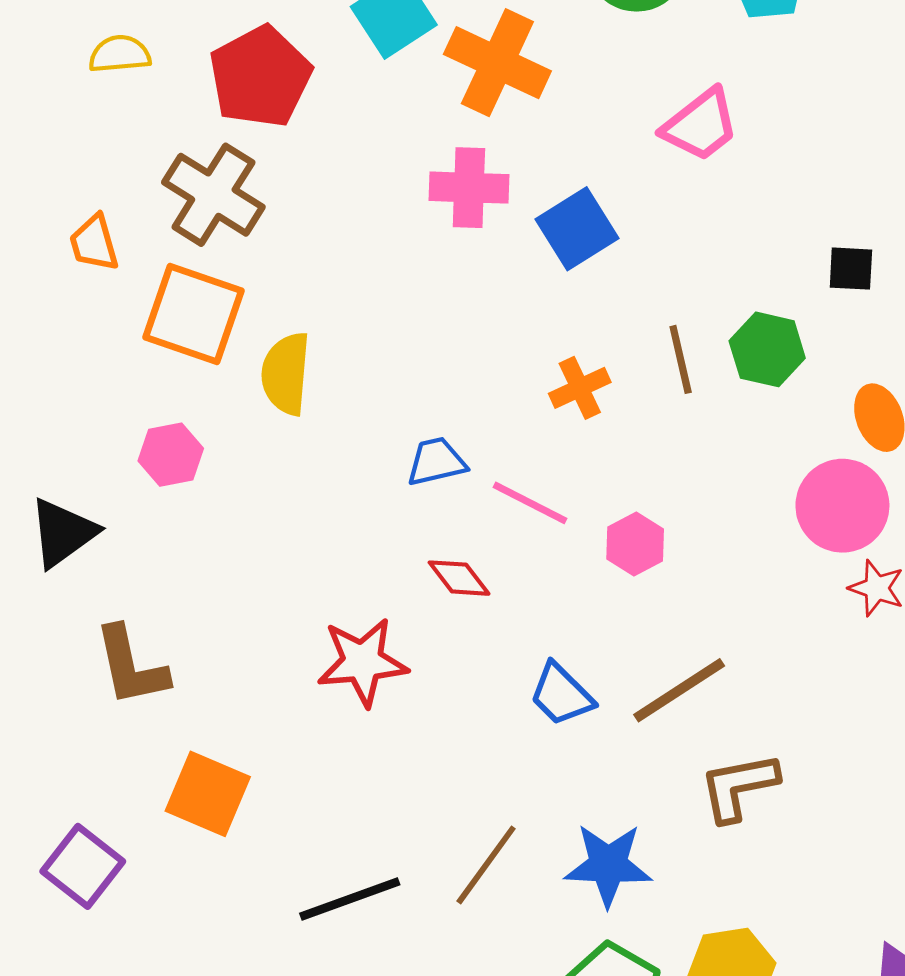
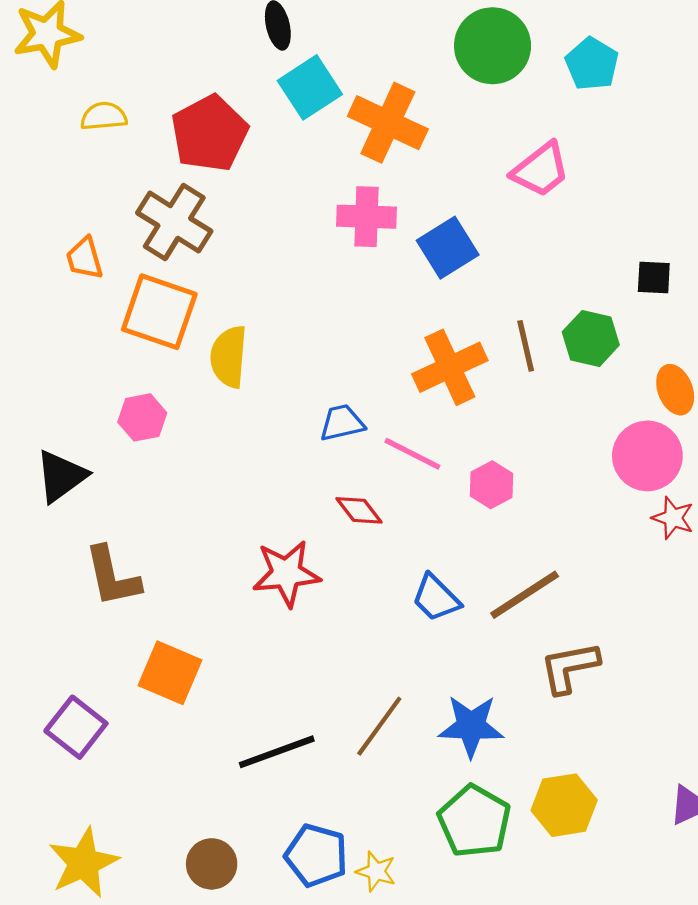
orange cross: (580, 388) -> (450, 367), size x1.6

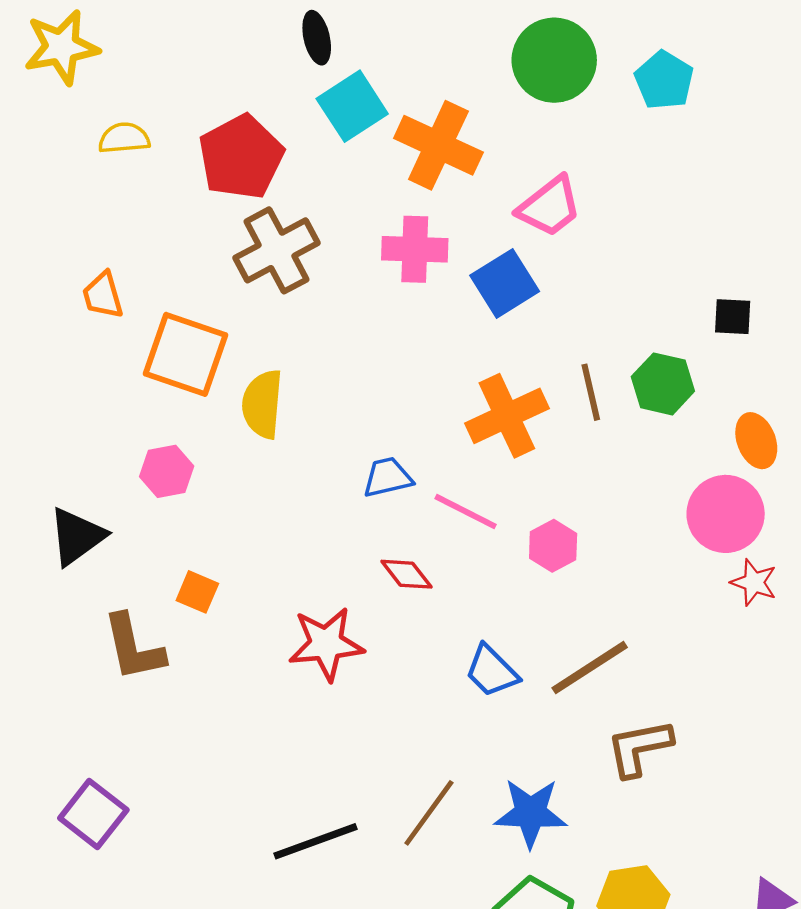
pink trapezoid: (541, 170) -> (549, 207), moved
brown cross: (174, 222) -> (277, 250), moved, turned 30
orange square: (170, 673) -> (197, 592), moved, size x0.6

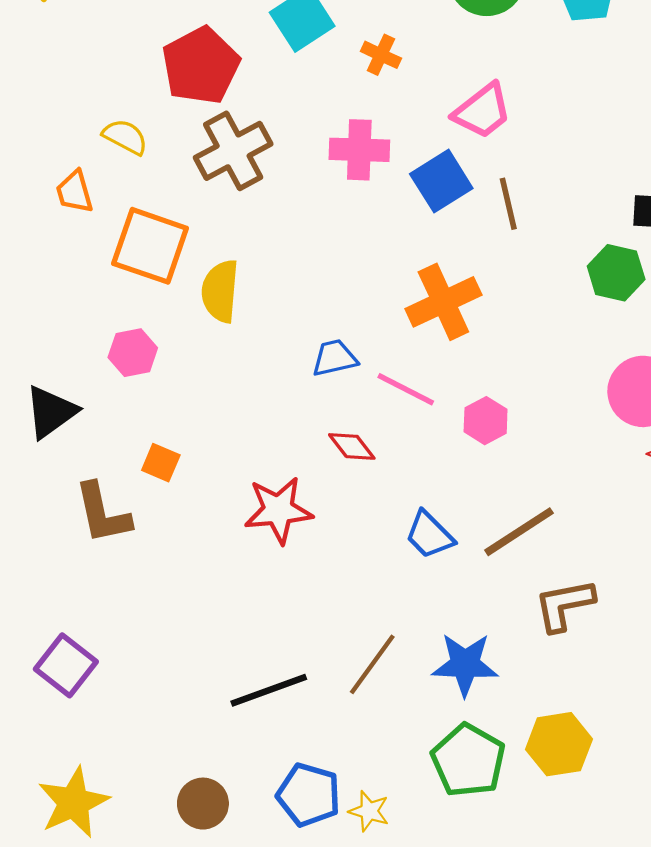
yellow semicircle: (124, 138) -> (125, 137), moved, turned 33
orange cross: (438, 145) -> (381, 55), size x0.5
green hexagon: (663, 384) -> (616, 273), moved
brown line: (591, 392) -> (508, 204), moved

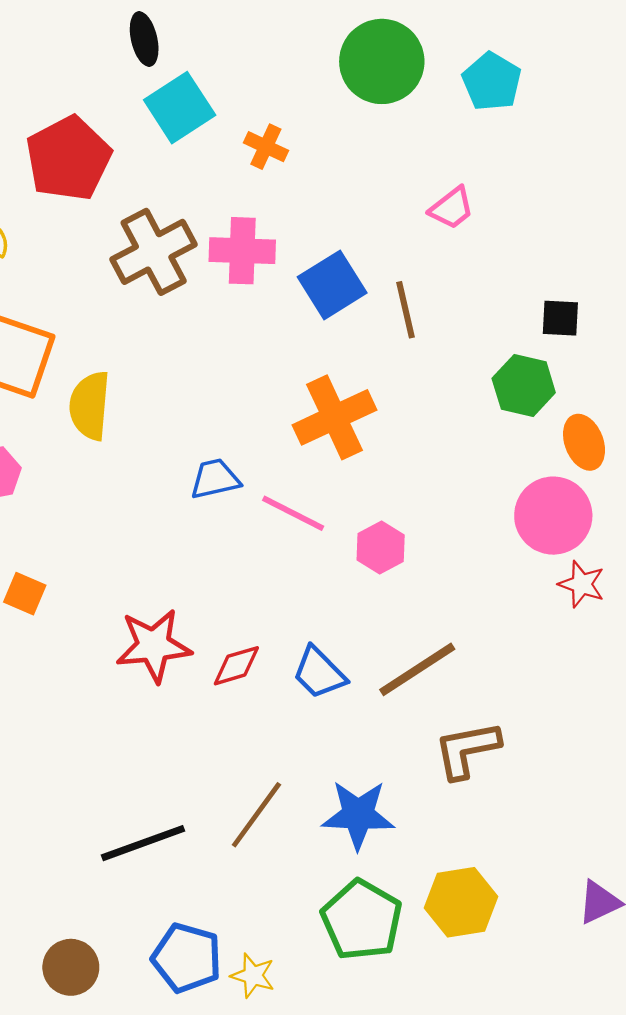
pink trapezoid: (482, 111) -> (452, 208), moved, size x0.7
brown cross: (233, 151) -> (154, 252), moved
red diamond: (352, 446) -> (236, 666), moved, turned -69

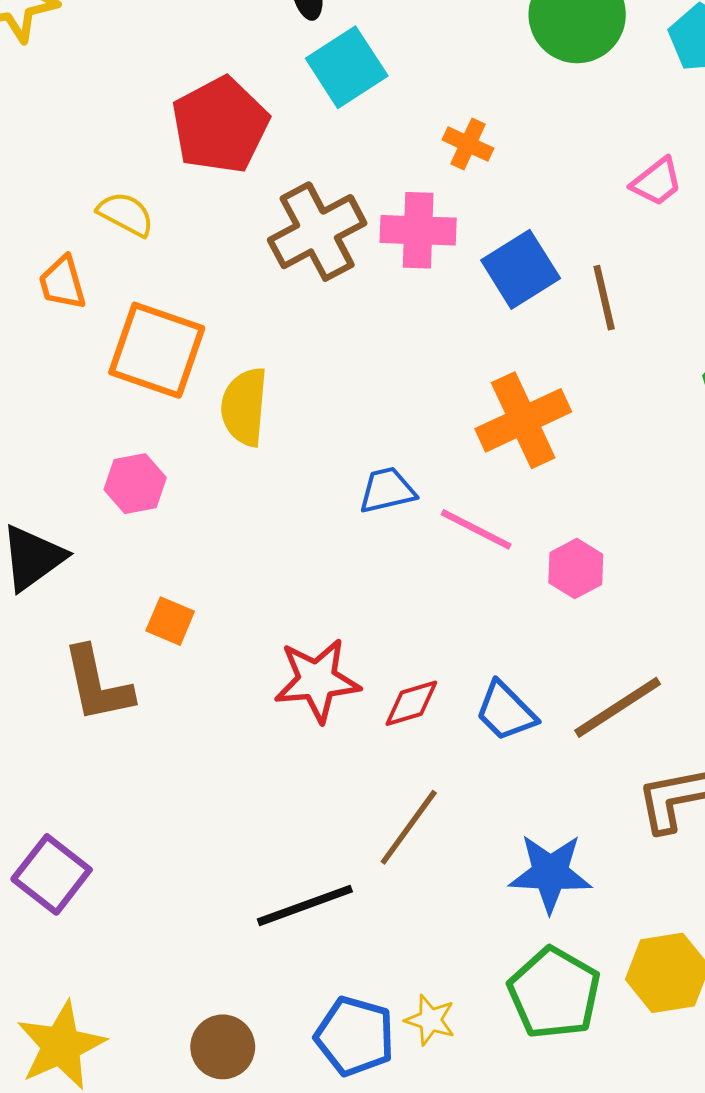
orange cross: (266, 147) -> (468, 144), moved
brown line: (256, 815) -> (409, 827), moved
yellow star: (253, 976) -> (430, 1020), moved

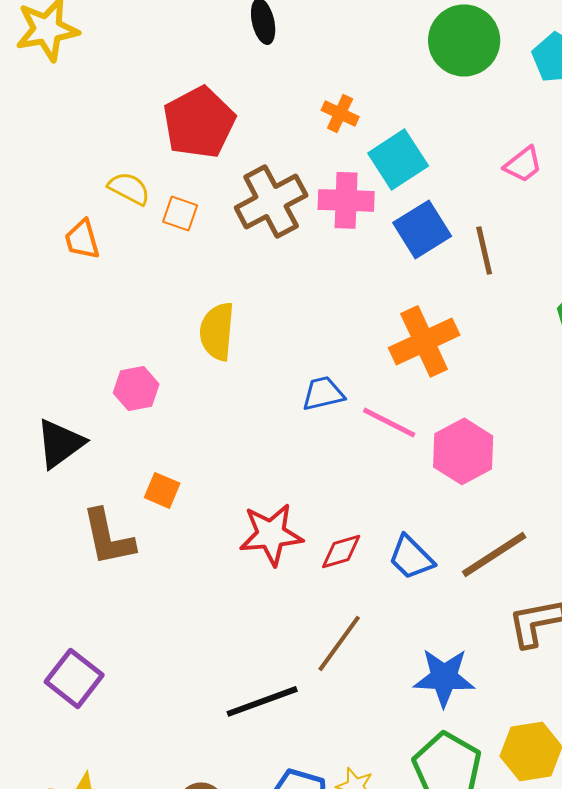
cyan square: (347, 67) -> (398, 159), moved
orange cross: (468, 144) -> (340, 113), moved
orange square: (157, 350) -> (180, 213), moved, size x0.5
pink hexagon: (576, 569) -> (463, 451), size x1.5

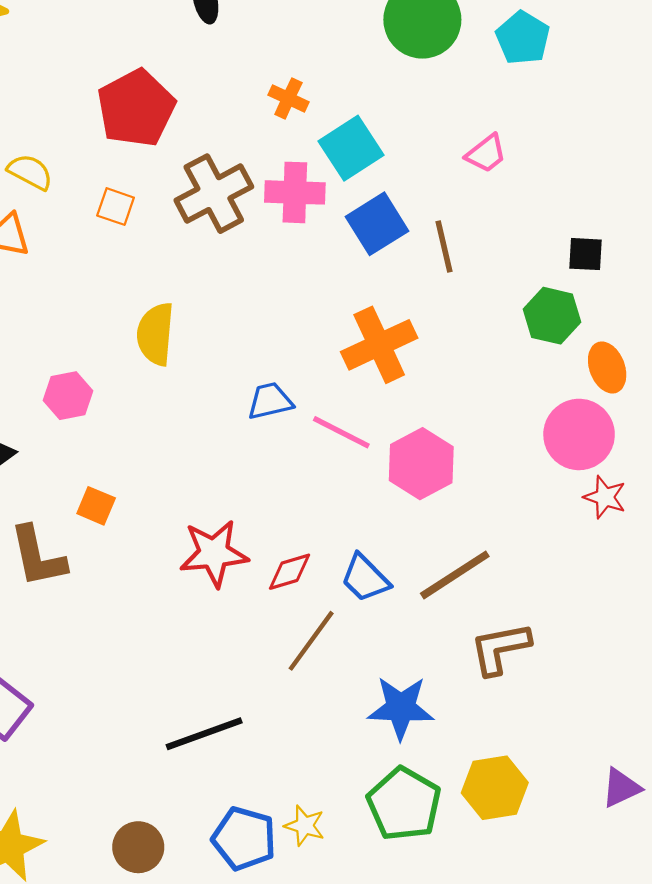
yellow semicircle: (129, 188) -> (30, 172), moved
brown line: (339, 643) -> (311, 641), moved

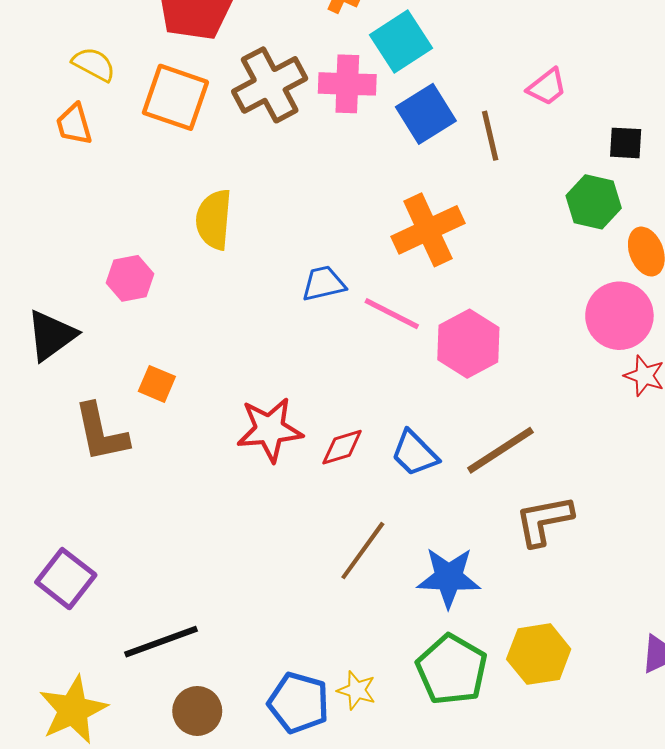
pink trapezoid: (486, 154) -> (547, 87), moved
orange square: (116, 207) -> (175, 97), size x1.8
brown line: (311, 641) -> (363, 551), moved
black line: (204, 734) -> (161, 642), moved

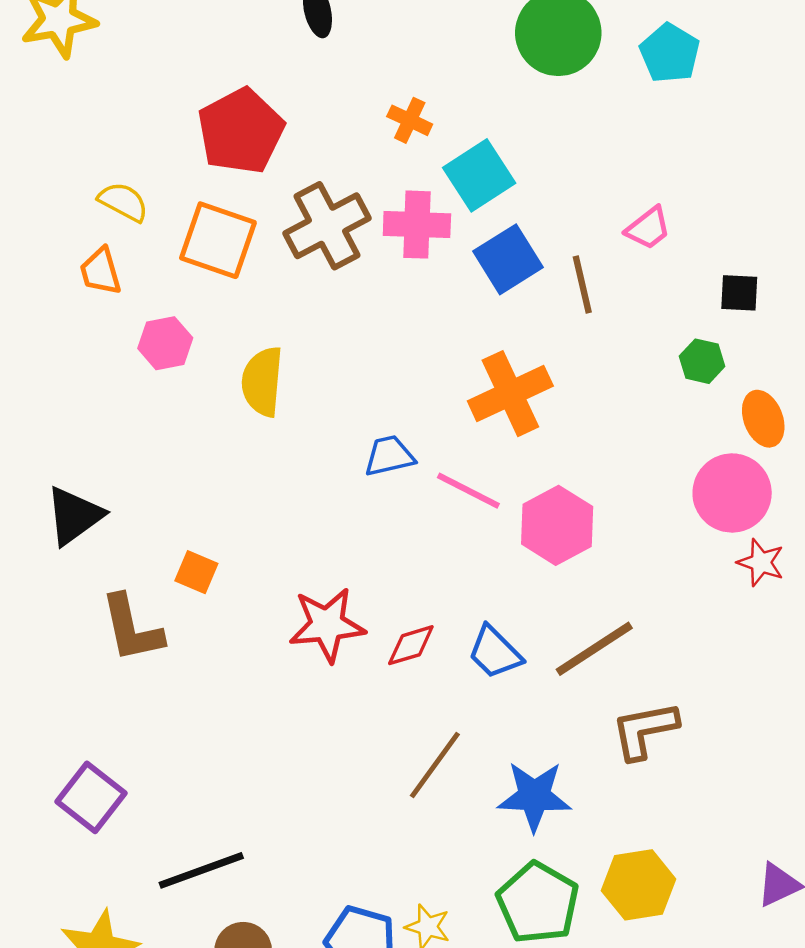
green hexagon: (594, 202) -> (702, 361), size x0.7
pink hexagon: (130, 278) -> (165, 343), moved

